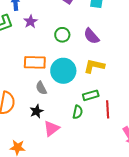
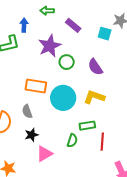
purple star: (31, 22) -> (50, 46), moved, size x1.6
gray semicircle: (41, 88) -> (27, 111), moved

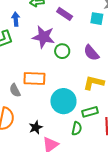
purple star: (50, 46) -> (44, 37), turned -30
cyan circle: (63, 98) -> (63, 101), moved
gray semicircle: (27, 111) -> (15, 90), moved

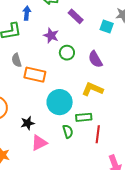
purple star: (44, 37) -> (51, 35), size x0.7
gray semicircle: (15, 90) -> (17, 60), moved
green semicircle: (77, 129) -> (68, 131), turned -40

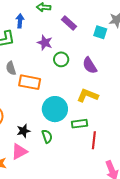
green semicircle: (68, 131) -> (47, 136), moved
pink triangle: (39, 143) -> (19, 152), moved

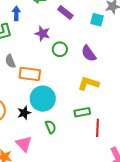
cyan circle: (55, 109) -> (43, 99), moved
black star: (23, 131) -> (24, 113), moved
pink triangle: (19, 152) -> (24, 144), turned -42

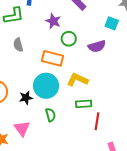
cyan square: (97, 20) -> (112, 23), moved
purple semicircle: (89, 53) -> (97, 46), turned -78
orange rectangle: (30, 74) -> (52, 58), moved
yellow L-shape: (88, 83) -> (77, 80), moved

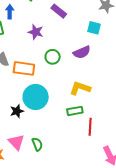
green circle: (69, 39) -> (53, 57), moved
orange rectangle: (52, 58) -> (24, 68), moved
yellow L-shape: (77, 80) -> (80, 88), moved
green semicircle: (50, 115) -> (37, 144), moved

